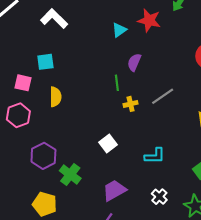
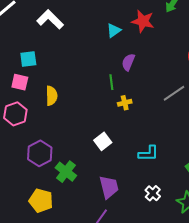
cyan square: (45, 62) -> (28, 59), moved
gray line: (163, 96) -> (174, 93), moved
purple trapezoid: (114, 190) -> (109, 187), turned 105

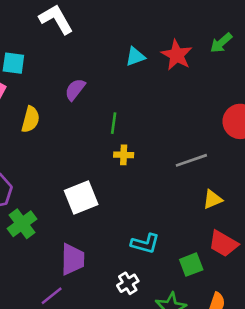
purple semicircle: (128, 62) -> (75, 89), moved
white square: (103, 141) -> (81, 198), size x1.4
cyan L-shape: (148, 153) -> (145, 243), moved

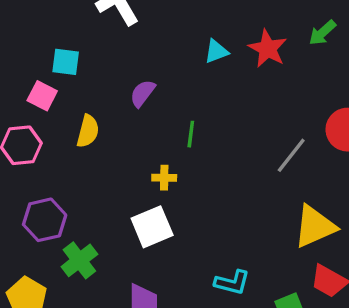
yellow cross: (124, 155) -> (164, 178), moved
gray line: (191, 160) -> (291, 155), moved, turned -32
yellow triangle: (213, 199) -> (315, 227), size x1.8

